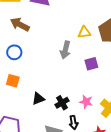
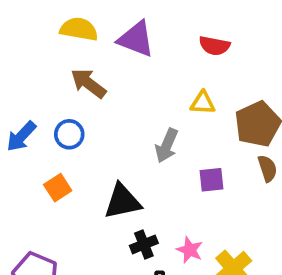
yellow triangle: (84, 32) -> (203, 103), moved
orange square: (13, 81) -> (58, 188), turned 32
black triangle: (38, 99) -> (122, 201), moved, size x1.5

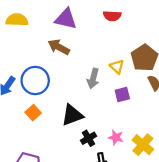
yellow semicircle: (79, 29) -> (17, 20), moved
brown arrow: (88, 83) -> (59, 47), moved
yellow triangle: (203, 103) -> (117, 67), moved, turned 49
blue circle: (69, 134) -> (35, 80), size x1.6

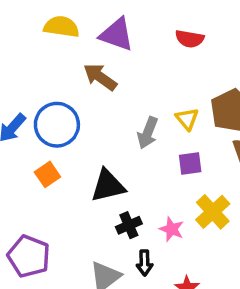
yellow semicircle: (17, 20) -> (61, 27), moved
yellow cross: (143, 145) -> (213, 212), moved

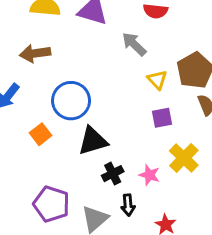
brown arrow: (100, 77) -> (35, 53), moved, turned -40
blue circle: (57, 125) -> (71, 101), moved
gray arrow: (148, 133) -> (134, 44), moved, turned 116
purple pentagon: (29, 256) -> (51, 204), moved

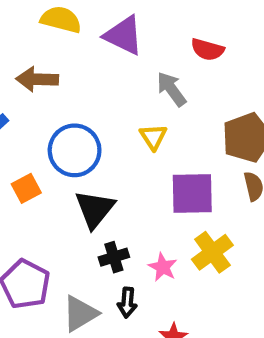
yellow triangle: (157, 80) -> (153, 137), moved
purple square: (162, 118) -> (192, 194), size x1.6
black triangle: (93, 141) -> (95, 209), turned -44

